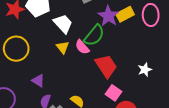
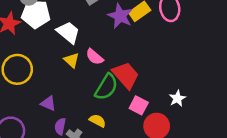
green semicircle: (94, 35) -> (106, 87), moved
white star: (145, 70) -> (177, 98), moved

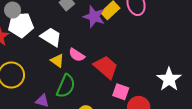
green semicircle: (106, 87) -> (66, 86), moved
white star: (177, 98) -> (169, 79), moved, size x1.6

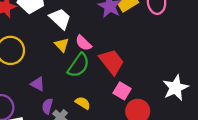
green semicircle: (66, 86) -> (79, 65), moved

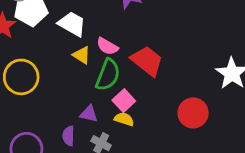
purple triangle: (38, 84) -> (89, 114), moved
pink square: (122, 91) -> (124, 101), moved, turned 30
purple semicircle: (47, 106) -> (68, 136), moved

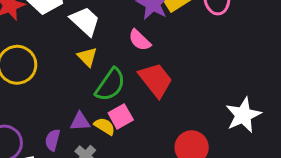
pink semicircle: (107, 46) -> (140, 40), moved
purple triangle: (89, 114) -> (80, 122), turned -30
yellow semicircle: (124, 119) -> (105, 126), moved

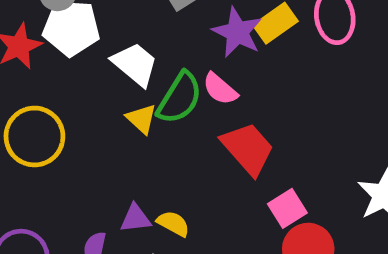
green semicircle: (110, 85) -> (180, 98), moved
pink square: (121, 116) -> (287, 208), moved

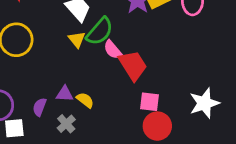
pink semicircle: (220, 89) -> (113, 50), moved
pink square: (287, 208) -> (149, 102), turned 30

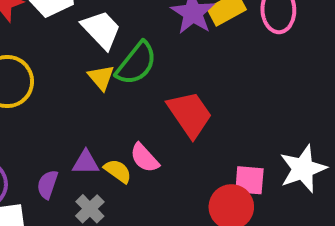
pink semicircle: (113, 50) -> (144, 158), moved
pink square: (149, 102) -> (249, 180), moved

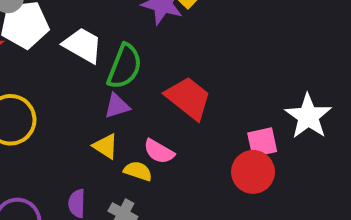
yellow triangle: (101, 77) -> (106, 146), moved
purple triangle: (86, 163) -> (117, 106), moved

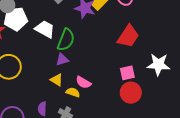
red trapezoid: (188, 98) -> (128, 36), moved, turned 85
white star: (308, 116) -> (158, 65), turned -30
pink square: (262, 142) -> (127, 73), moved

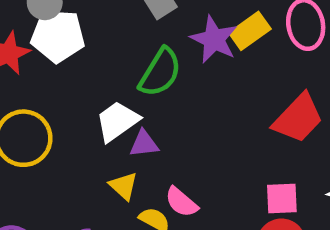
white trapezoid: (45, 29) -> (117, 121), moved, turned -75
green semicircle: (66, 40) -> (160, 72), moved

